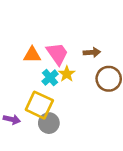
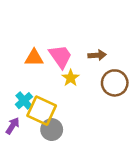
cyan cross: (50, 78) -> (24, 101), moved
purple arrow: (12, 119) -> (13, 126), turned -70

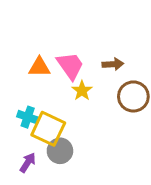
cyan cross: (24, 101) -> (28, 117), turned -30
purple arrow: (13, 126) -> (28, 163), moved

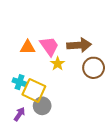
brown arrow: (113, 64) -> (79, 45), size x1.6

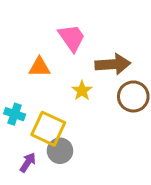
pink trapezoid: (49, 46) -> (72, 38), moved
cyan cross: (20, 82) -> (15, 114), moved

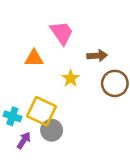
brown arrow: (113, 64) -> (97, 56), size x0.7
cyan cross: (15, 114) -> (12, 116), moved

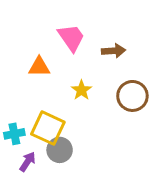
brown arrow: (97, 56) -> (114, 51), moved
cyan cross: (12, 116) -> (14, 134), turned -30

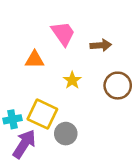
gray circle: (60, 150) -> (66, 134), moved
purple arrow: (28, 162) -> (24, 144), size x1.6

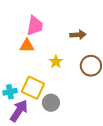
pink trapezoid: (63, 34) -> (35, 26), moved, turned 45

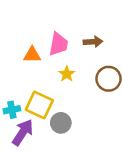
pink trapezoid: (35, 26) -> (58, 44), moved

